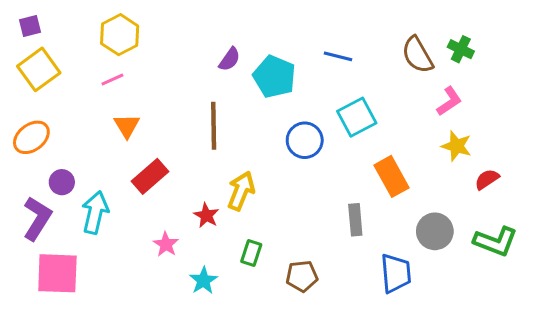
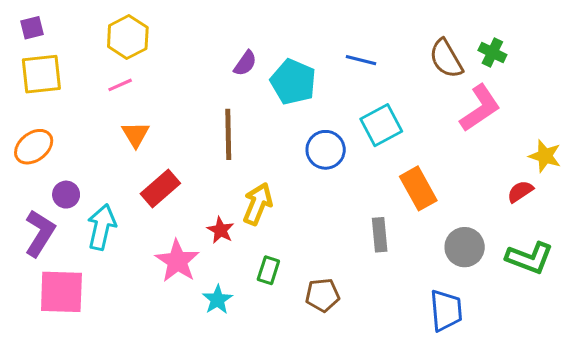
yellow square: (39, 69) -> (41, 74), turned 30
pink L-shape: (449, 101) -> (480, 108), size x1.5
yellow star: (457, 146) -> (545, 156), moved
pink star: (166, 244) -> (177, 261), size x1.6
blue trapezoid: (396, 273) -> (446, 310), moved

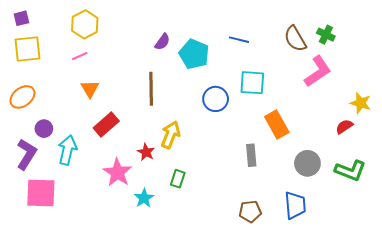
cyan square: (381, 125) -> (252, 83), turned 32
brown pentagon: (322, 295) -> (250, 211), moved

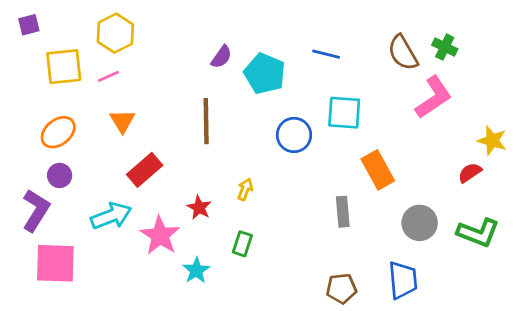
yellow square: (28, 49) -> (64, 67), moved
orange ellipse: (22, 97) -> (58, 132), moved
yellow arrow: (171, 135) -> (245, 189), moved, size x0.6
cyan arrow: (67, 150) -> (111, 216), moved, turned 56

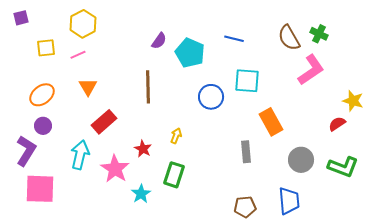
yellow square: (64, 67) -> (46, 48), size x0.7
cyan arrow: (111, 216) -> (80, 155), turned -56
green rectangle: (242, 244) -> (174, 175), size x1.4

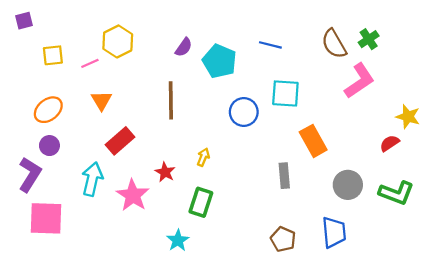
yellow hexagon: (83, 24) -> (118, 41), moved
green cross: (319, 34) -> (369, 39), turned 30
cyan star: (141, 194) -> (178, 240), moved
brown pentagon: (245, 207) -> (283, 239), turned 30

